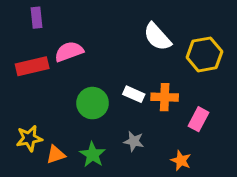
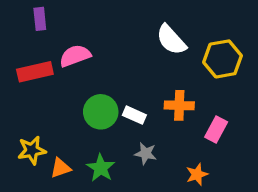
white rectangle: (134, 94) -> (134, 115), moved
orange star: (181, 160) -> (197, 174), turned 30

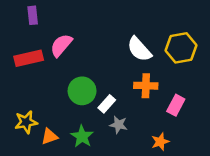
white semicircle: (171, 40) -> (139, 49), moved
pink semicircle: (75, 56) -> (61, 45), turned -30
white rectangle: (134, 115) -> (107, 104), moved, turned -72

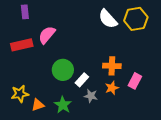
yellow hexagon: (181, 48) -> (136, 19), moved
white semicircle: (139, 49) -> (108, 19), moved
orange star: (160, 142) -> (112, 88), moved

